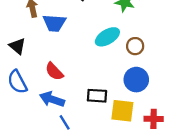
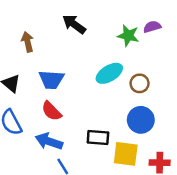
blue trapezoid: (54, 23) -> (51, 80), moved

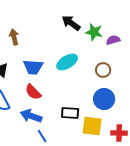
black arrow: (74, 24) -> (71, 23), moved
purple semicircle: (152, 27) -> (113, 40), moved
cyan ellipse: (109, 73) -> (67, 62), moved

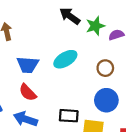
green star: (94, 32) -> (95, 26), turned -30

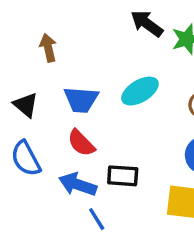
black rectangle: (69, 116) -> (123, 176), moved

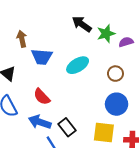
blue trapezoid: (81, 100) -> (42, 57), moved
black rectangle: (123, 176) -> (67, 127), moved, turned 48

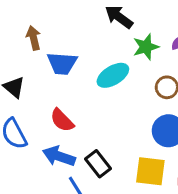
green star: (106, 34) -> (146, 47), moved

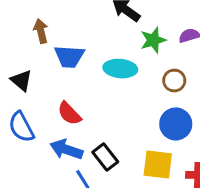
cyan ellipse: (113, 75) -> (120, 69), turned 36

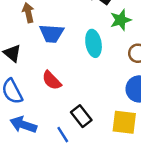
cyan ellipse: (120, 69) -> (94, 43), turned 75
blue arrow: (66, 149) -> (23, 125), moved

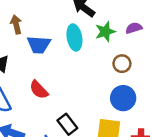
cyan ellipse: (94, 43) -> (74, 37), moved

